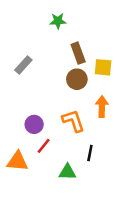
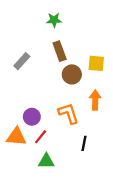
brown rectangle: (78, 53) -> (60, 51), moved
orange triangle: (17, 161) -> (16, 137), moved
green triangle: (67, 172) -> (46, 161), moved

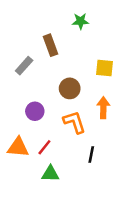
green star: (54, 20) -> (80, 21), moved
brown rectangle: (60, 51) -> (50, 45), moved
brown circle: (72, 74) -> (70, 88), moved
purple circle: (32, 117) -> (35, 111), moved

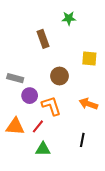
gray rectangle: (24, 66) -> (15, 78), moved, turned 63
orange arrow: (103, 108) -> (88, 104), moved, turned -72
orange L-shape: (74, 122) -> (51, 106), moved
black line: (91, 154) -> (82, 140), moved

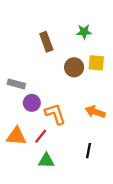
green star: (69, 18) -> (84, 32), moved
brown circle: (59, 76) -> (74, 67), moved

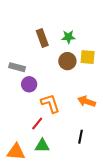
green star: (84, 32) -> (68, 37), moved
gray rectangle: (16, 84) -> (17, 67), moved
purple circle: (32, 103) -> (29, 84), moved
orange triangle: (16, 136) -> (16, 152), moved

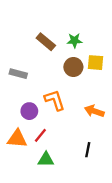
brown rectangle: (42, 38) -> (46, 42), turned -30
purple circle: (29, 84) -> (29, 111), moved
orange L-shape: (50, 103) -> (55, 100), moved
orange triangle: (16, 152) -> (17, 139), moved

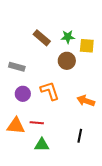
yellow square: (95, 63) -> (87, 46), moved
purple circle: (29, 111) -> (23, 94), moved
red line: (40, 135) -> (37, 123), turned 56

